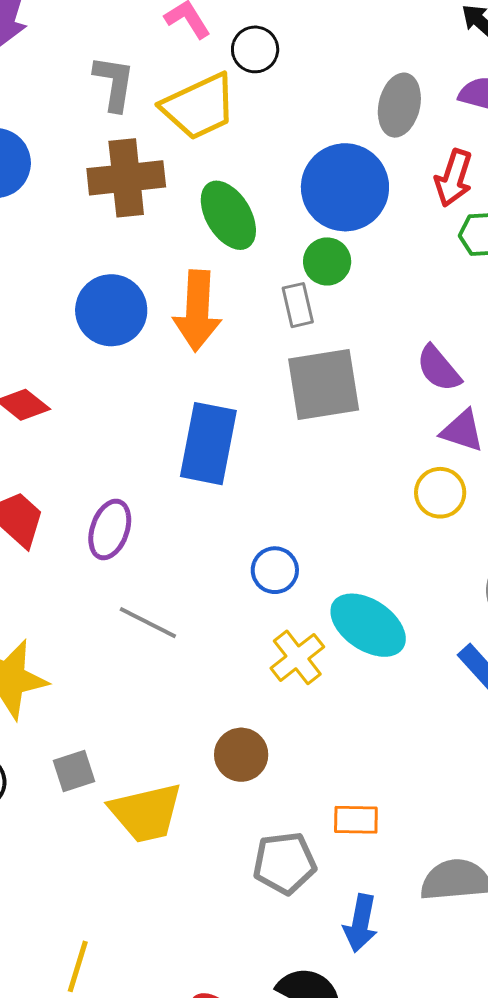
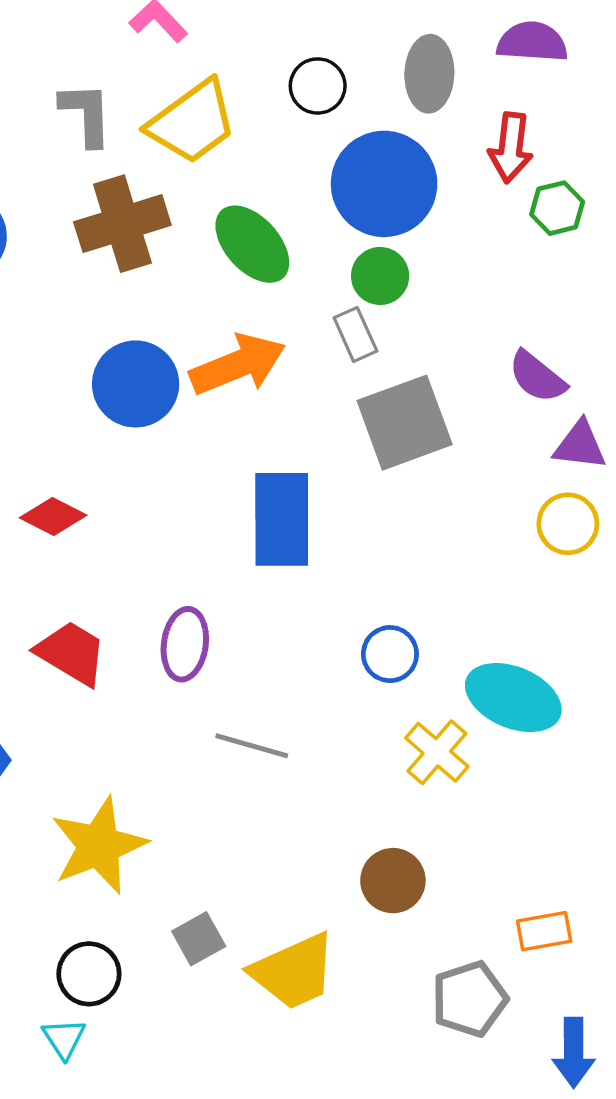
black circle: (255, 49) -> (318, 86), moved
orange arrow: (197, 311) -> (238, 365), turned -104

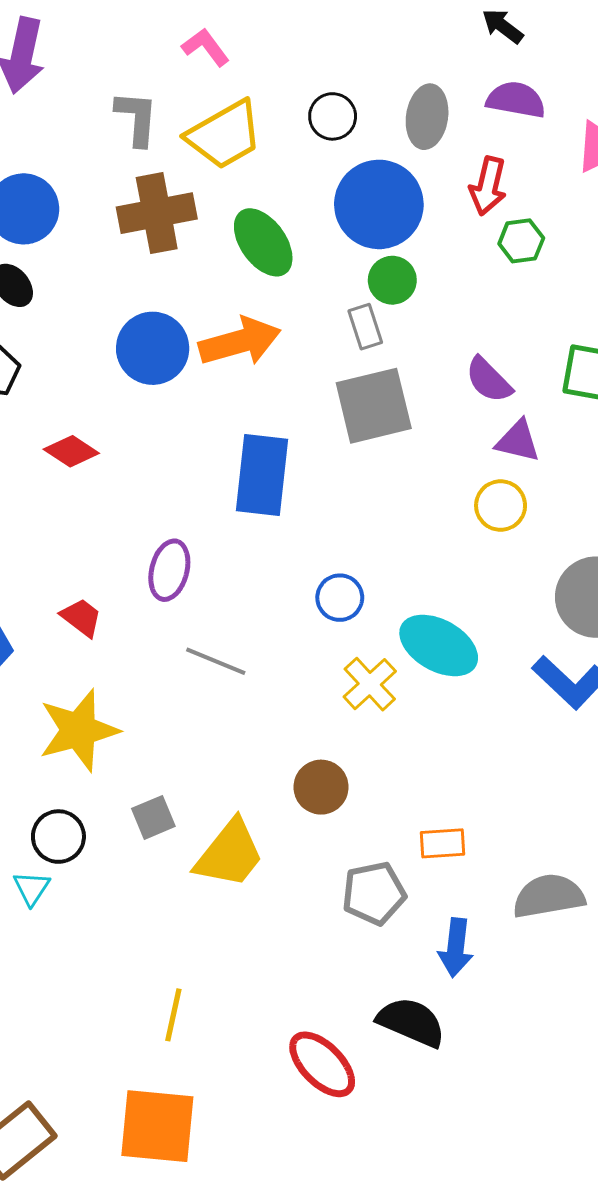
green circle: (380, 276) -> (392, 280), moved
gray rectangle: (355, 334) -> (365, 327), moved
red trapezoid: (71, 653) -> (81, 617), moved, size x0.7
yellow trapezoid: (294, 972) -> (230, 854), turned -34

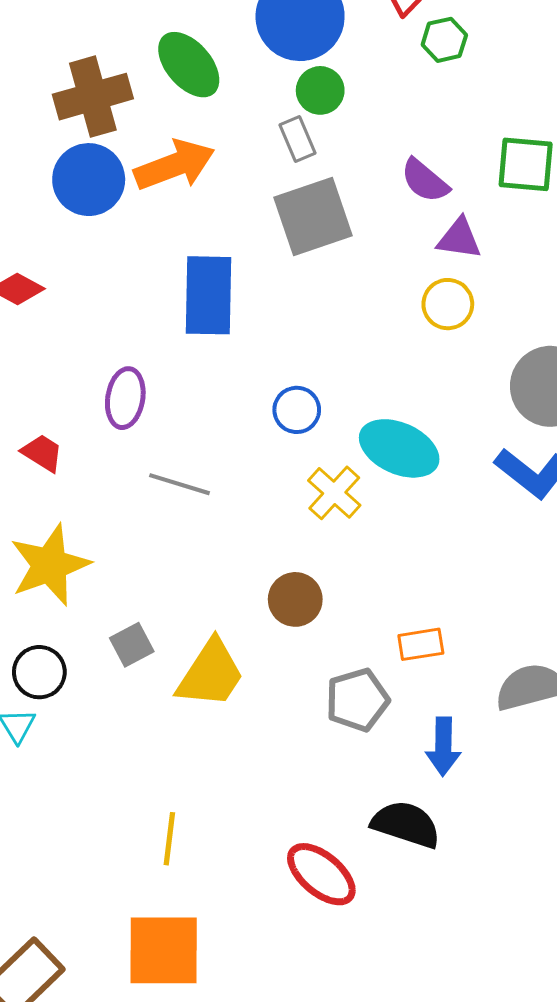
brown cross: (157, 213) -> (93, 97), moved

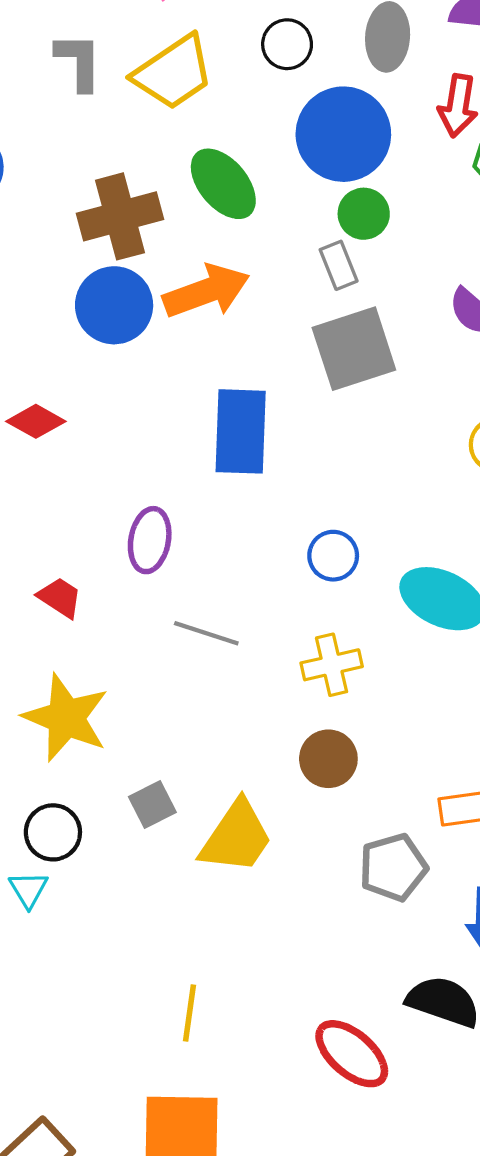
yellow cross: (334, 493) -> (332, 665), moved, turned 34
yellow star: (50, 565) -> (66, 718), turned -30

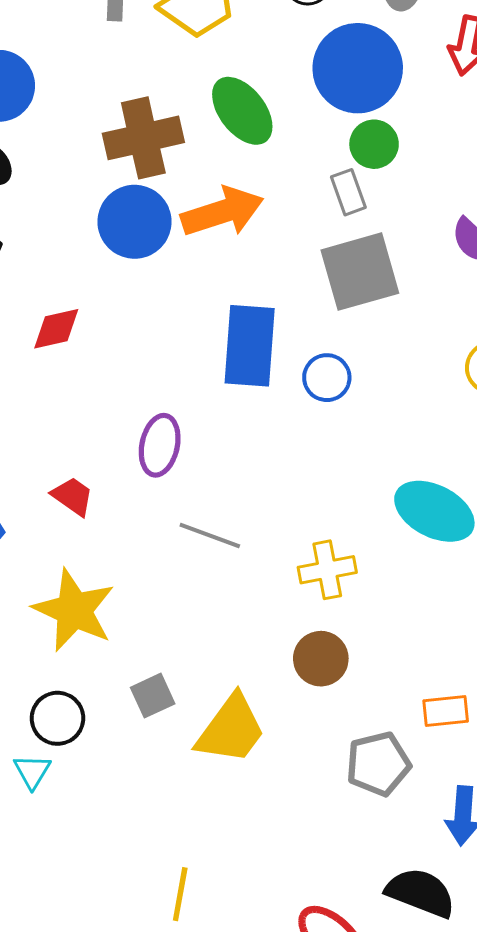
red diamond: (36, 421) -> (56, 329), turned -44
blue circle: (333, 556) -> (327, 378), moved

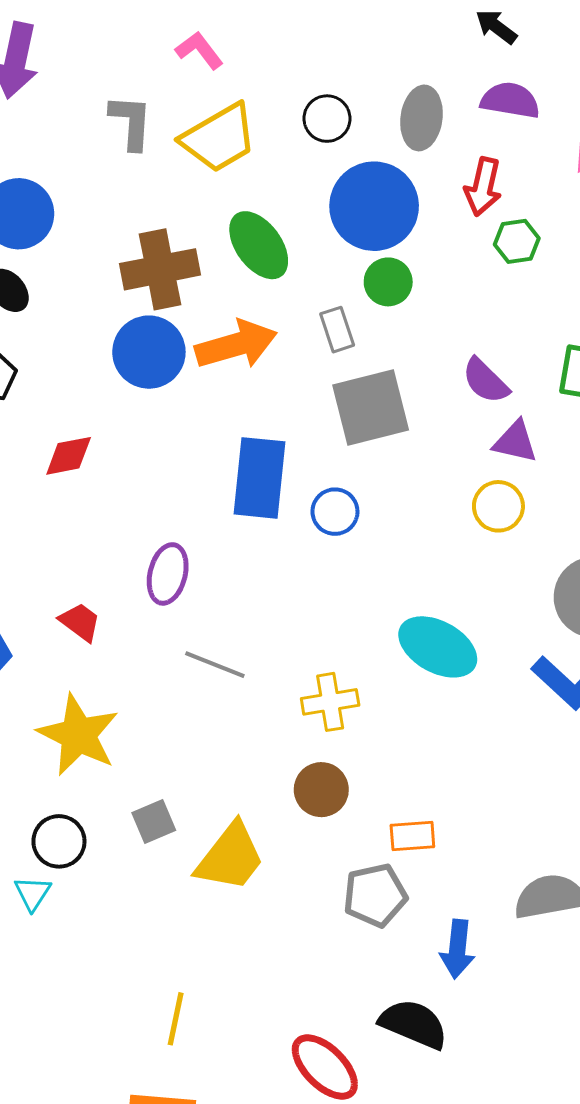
gray rectangle: (348, 192) -> (337, 330), moved
orange rectangle: (446, 711) -> (412, 836), moved

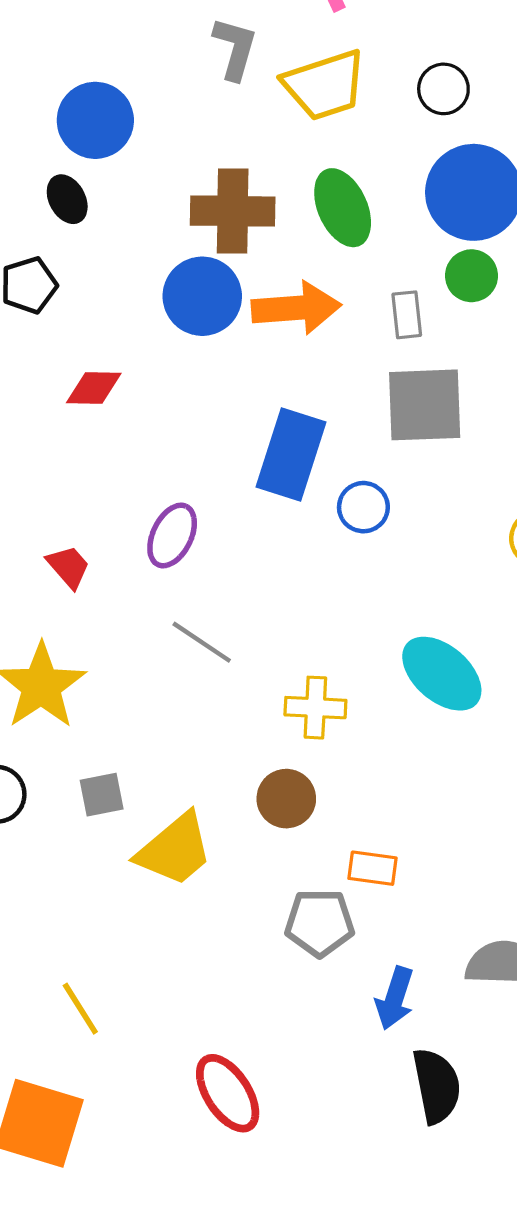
yellow line: (176, 1019) -> (80, 1009), turned -56
black semicircle: (414, 1024) -> (437, 1086), moved, turned 44

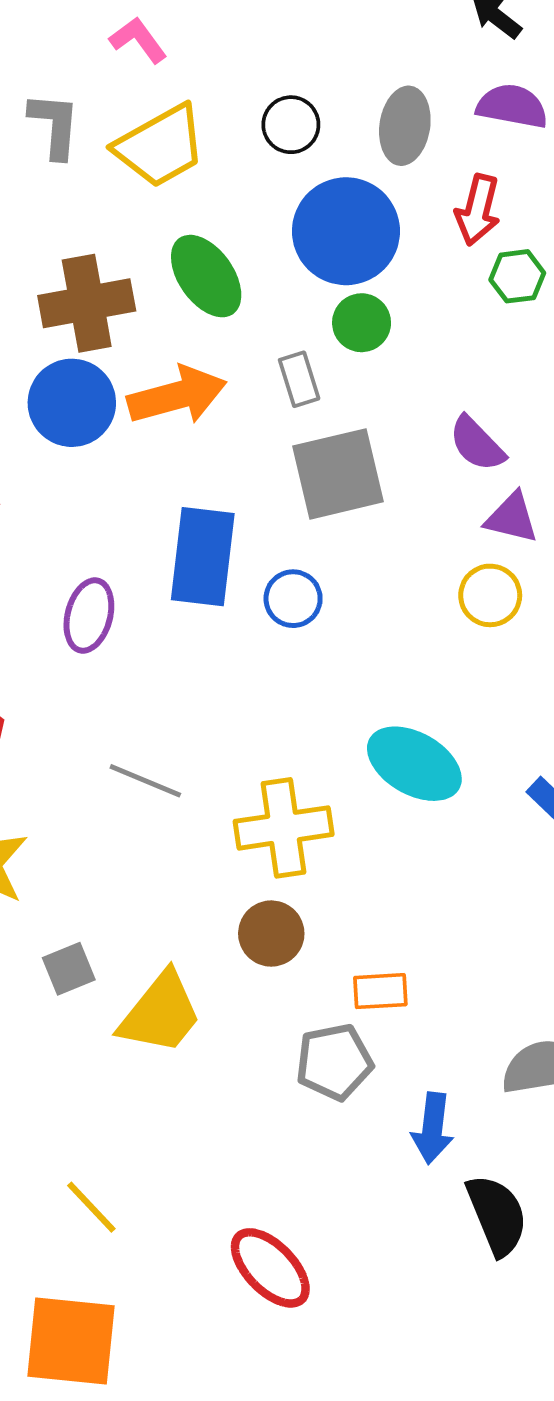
purple ellipse: (172, 535) -> (89, 616), moved
yellow cross: (315, 708) -> (284, 828), size x1.4

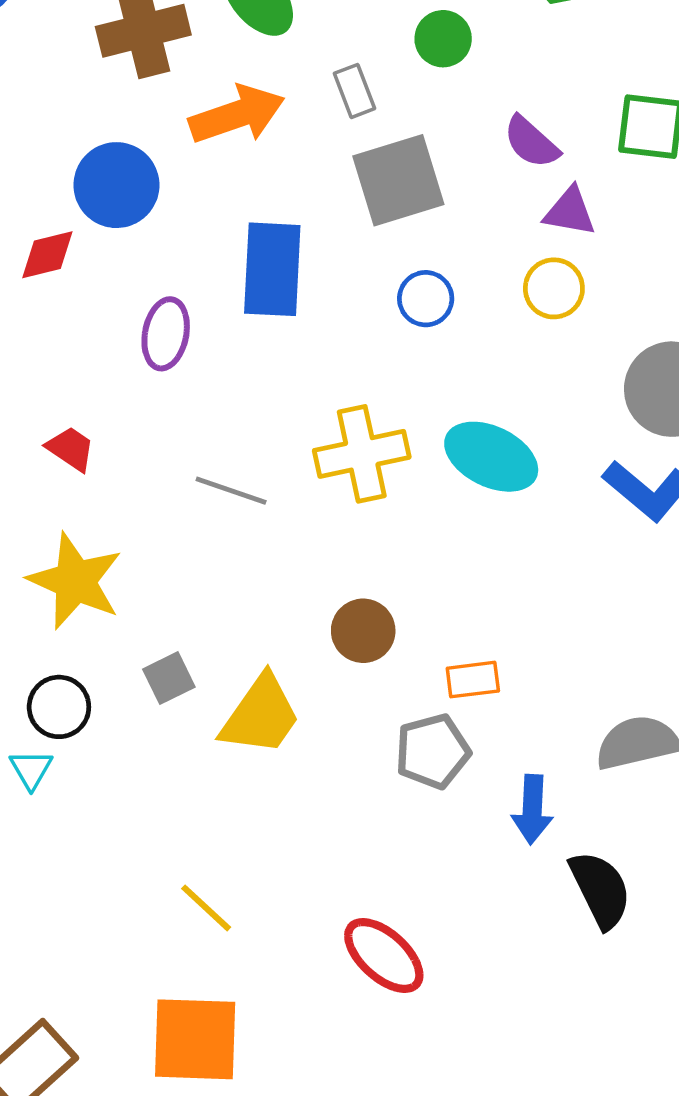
green circle: (362, 323) -> (443, 39), moved
blue circle: (72, 403) -> (116, 185), moved
blue circle: (293, 599) -> (426, 299), moved
yellow cross: (284, 828) -> (362, 454), moved

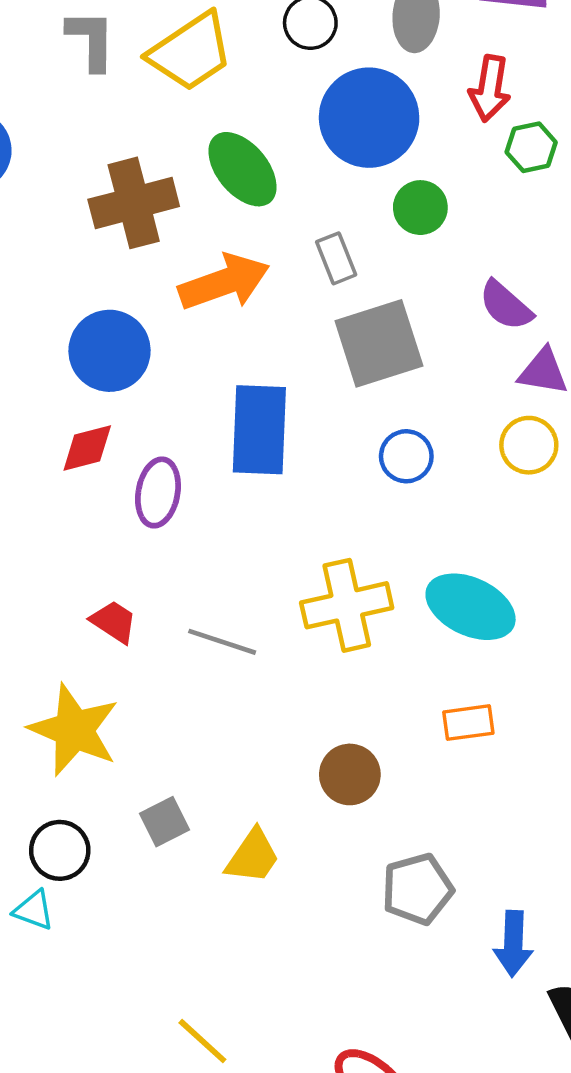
red diamond: (47, 255) -> (87, 448), moved
red trapezoid: (71, 449) -> (114, 622), moved
orange rectangle: (473, 680) -> (468, 723), moved
yellow trapezoid: (261, 715) -> (253, 856), size x0.7
cyan triangle: (31, 769) -> (34, 910), turned -39

